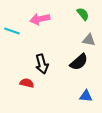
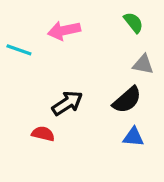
black arrow: (42, 64) -> (67, 103), turned -108
blue triangle: (86, 96) -> (133, 137), moved

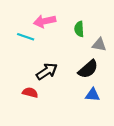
green semicircle: (133, 22) -> (79, 29), moved, turned -144
cyan line: (19, 50) -> (26, 37), moved

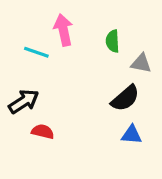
pink arrow: (45, 21) -> (63, 30), turned 90
black arrow: (47, 71) -> (24, 101), moved

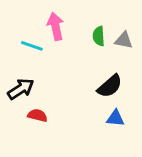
gray triangle: (141, 63) -> (124, 40), moved

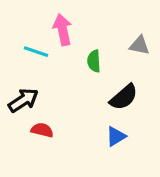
green semicircle: (99, 36) -> (94, 61), moved
blue triangle: (115, 118) -> (116, 136), moved, turned -36

